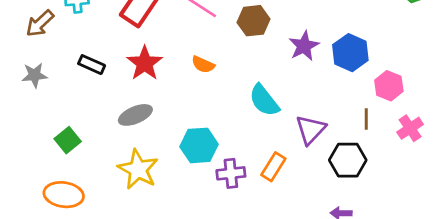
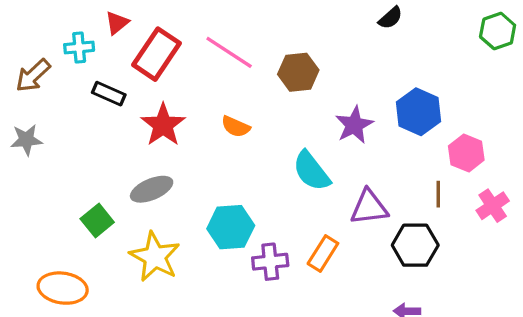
purple star: (304, 46) -> (354, 125), moved
black rectangle: (92, 65) -> (109, 94), moved
purple triangle: (311, 130) -> (369, 207), turned 40
green square: (68, 140) -> (97, 220), moved

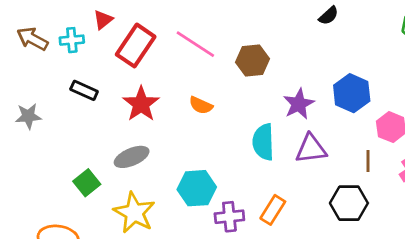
brown arrow: (33, 76) -> (32, 39), moved, turned 72
black rectangle: (109, 94) -> (84, 90), moved
cyan semicircle: (311, 171) -> (263, 142), turned 36
purple triangle: (369, 207) -> (311, 149), moved

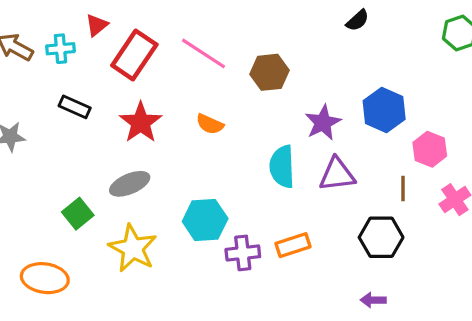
orange rectangle: (273, 210) -> (293, 245), turned 40

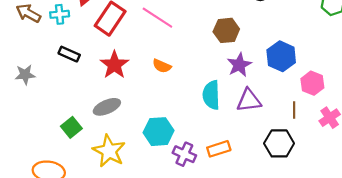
brown hexagon: (269, 72) -> (226, 30), moved
purple cross: (243, 253) -> (184, 154), turned 30

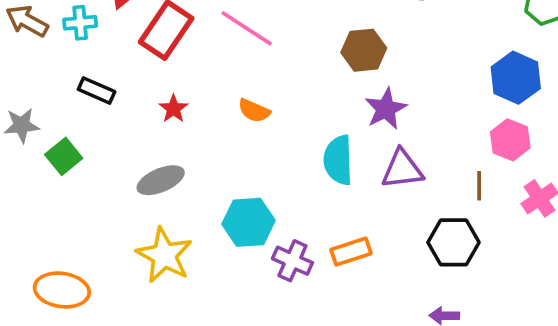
blue hexagon: (281, 56) -> (516, 78), moved
red star: (114, 65) -> (173, 109), size x0.6
green square: (71, 127) -> (64, 156), moved

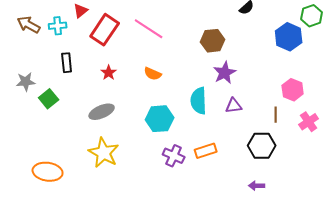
blue hexagon: (516, 78) -> (289, 37), moved
black rectangle: (97, 91) -> (67, 63), turned 60
purple triangle: (402, 169) -> (234, 106), size x0.7
cyan hexagon: (249, 222) -> (160, 119), moved

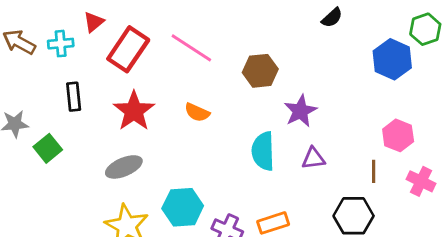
brown hexagon: (213, 41) -> (260, 71), moved
red star: (109, 73) -> (134, 111), size x1.8
cyan hexagon: (160, 119) -> (183, 207), moved
pink cross: (309, 122) -> (421, 181), turned -30

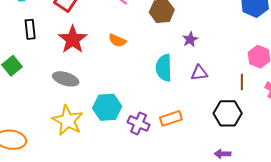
purple star: (300, 111) -> (190, 39), size x0.7
gray ellipse: (124, 167) -> (66, 79), turned 40

